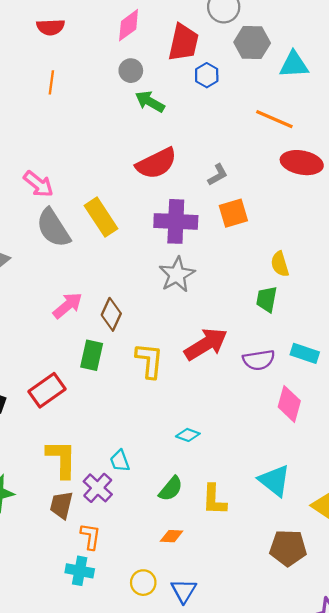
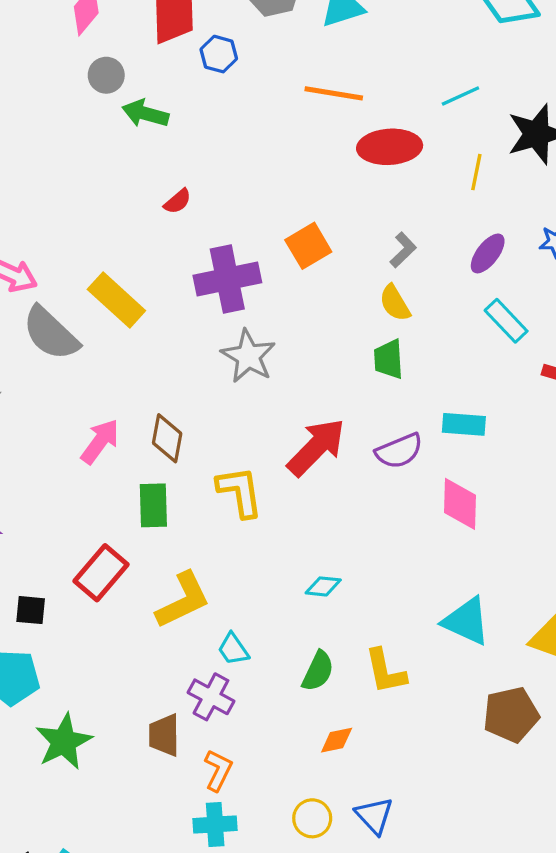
red semicircle: (156, 163) -> (178, 201), size x0.5
gray L-shape: (218, 175) -> (403, 250), moved
yellow L-shape: (62, 459) -> (183, 600), moved, turned 78
orange L-shape: (90, 536) -> (218, 770), turned 32

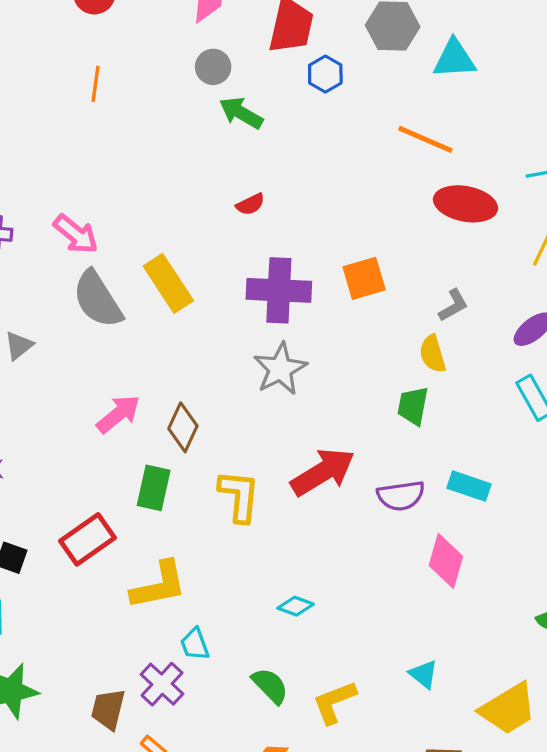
cyan triangle: (466, 621) -> (424, 674), size x0.6
green semicircle: (318, 671) -> (270, 686), turned -84
yellow L-shape: (385, 671) -> (334, 702), turned 66

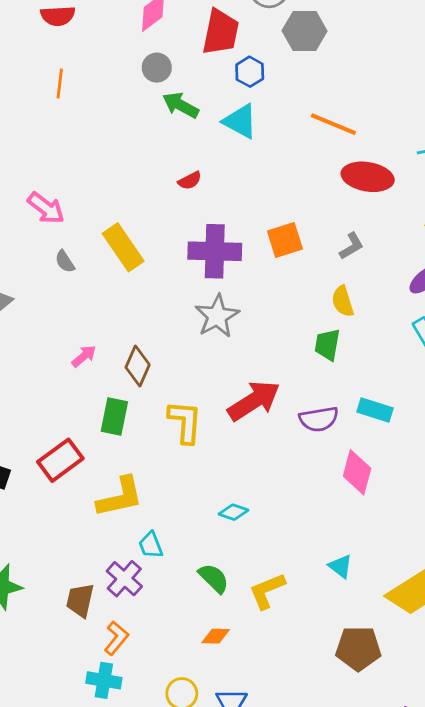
cyan triangle: (454, 59) -> (240, 121), moved, turned 33
gray semicircle: (98, 299) -> (65, 261), size x0.5
gray L-shape: (453, 305) -> (351, 246), moved
pink arrow: (118, 414) -> (84, 356), size x0.7

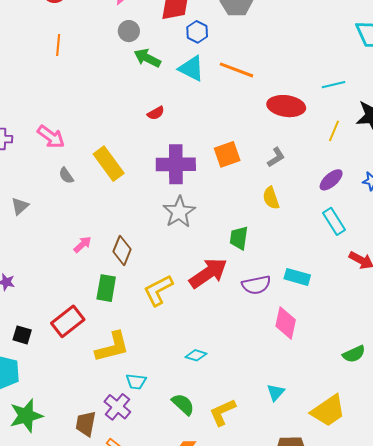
orange line: (333, 124) -> (237, 70), moved
green trapezoid: (327, 345) -> (239, 238), moved
yellow L-shape: (185, 422) -> (158, 290), turned -120
cyan trapezoid: (151, 545) -> (136, 381), turned -60
cyan triangle: (340, 566) -> (276, 392), turned 36

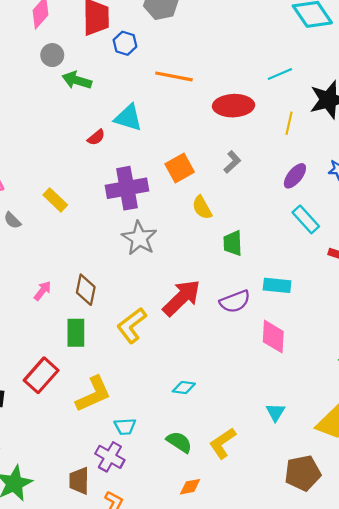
cyan triangle: (191, 68) -> (128, 118), moved
yellow rectangle: (109, 164) -> (55, 200), size x0.7
yellow semicircle: (271, 198) -> (202, 208), moved
green trapezoid: (239, 238) -> (233, 243), moved

